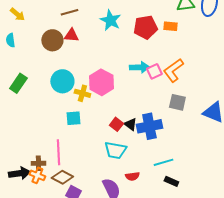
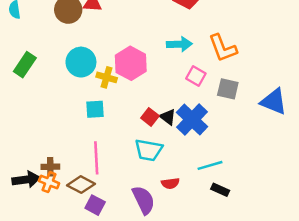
orange L-shape: (173, 70) -> (223, 48), turned -75
pink square: (154, 71) -> (196, 76), moved, turned -35
blue cross: (149, 126) -> (192, 120), turned -35
pink line: (58, 152) -> (96, 158), moved

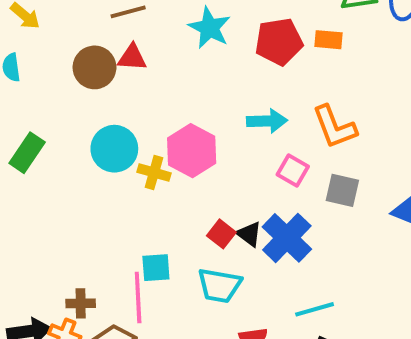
cyan square: (95, 109) -> (156, 268), moved
brown cross: (50, 167) -> (81, 303), moved

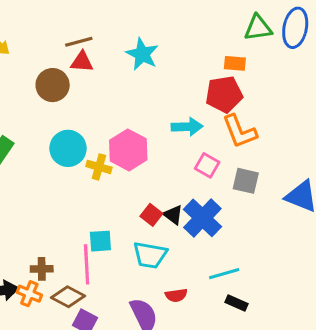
red pentagon: (279, 42) -> (224, 94), moved
red triangle: (132, 58) -> (82, 62), moved

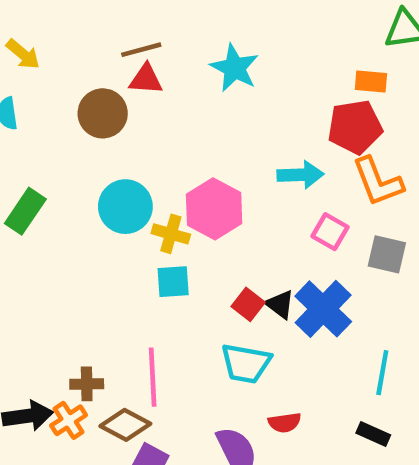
cyan square: (100, 241) -> (173, 282), moved
cyan line: (224, 274) -> (382, 373), moved, turned -64
orange cross: (29, 294) -> (69, 420), turned 35

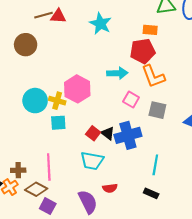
cyan star: (235, 68) -> (100, 24), moved
red triangle: (146, 79) -> (58, 16), moved
cyan circle: (125, 207) -> (35, 101), moved
blue cross: (323, 309) -> (128, 135), turned 30

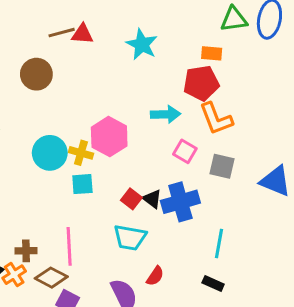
red semicircle: (110, 188) -> (155, 276), turned -48

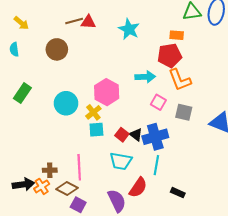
yellow cross: (81, 153) -> (93, 112), moved, turned 35
cyan square: (82, 184) -> (96, 130), moved
cyan line: (219, 243) -> (156, 165), moved
red semicircle: (155, 276) -> (138, 187), size x1.5

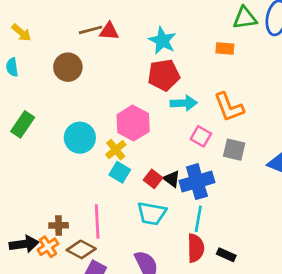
red pentagon: (170, 56) -> (164, 75), moved
cyan square: (96, 130) -> (120, 172), turned 35
red semicircle: (138, 187) -> (196, 248), moved, turned -35

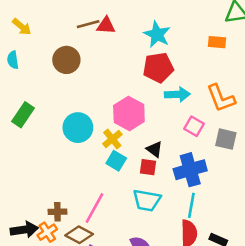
red square: (153, 179) -> (148, 167), turned -30
black triangle: (172, 179) -> (154, 149), moved
pink line: (97, 221) -> (94, 208), turned 32

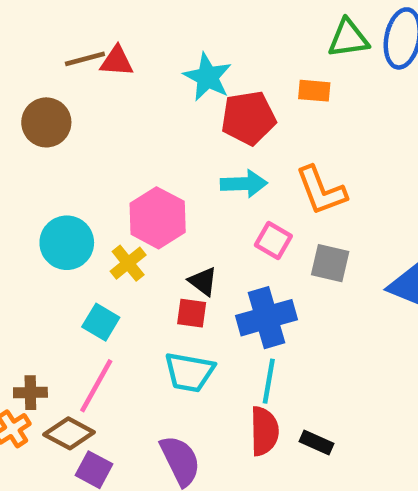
red pentagon: (158, 68) -> (248, 118), moved
cyan square: (116, 161) -> (101, 322), moved

